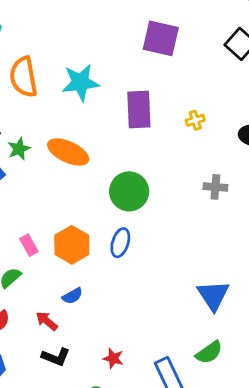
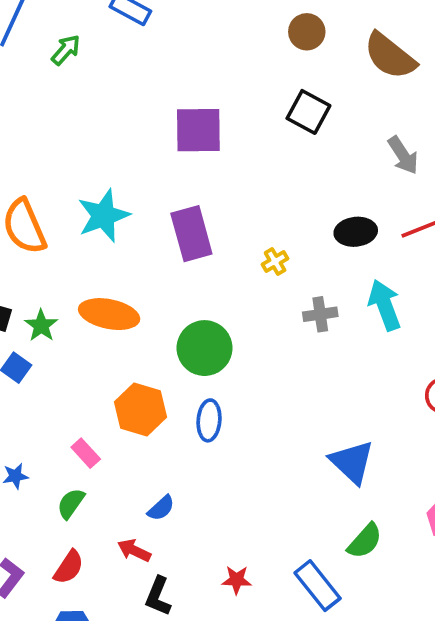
yellow cross: (195, 120) -> (275, 262), moved
orange hexagon: (72, 245) -> (140, 410), moved
black L-shape: (56, 357) -> (158, 596), turned 104

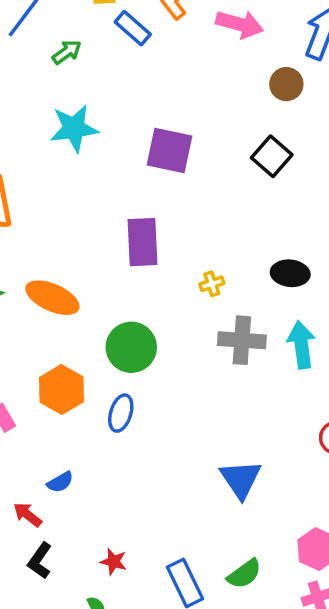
cyan star: (103, 216) -> (74, 128), moved
gray cross: (320, 314) -> (242, 340), size x1.5
green semicircle: (365, 541) -> (244, 574), moved

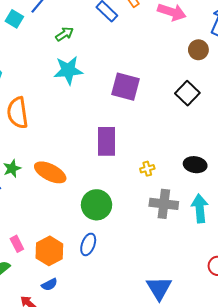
green arrow: (67, 52) -> (64, 34), moved
orange hexagon: (62, 390) -> (49, 251), moved

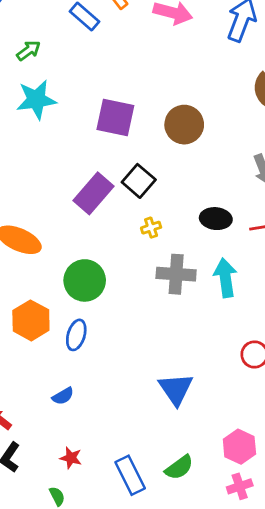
brown circle: (198, 50) -> (184, 125), moved, size x1.4
black square: (187, 93) -> (139, 181), moved
purple rectangle: (106, 141) -> (93, 193), turned 44
orange hexagon: (49, 251) -> (31, 320), moved
blue semicircle: (49, 285) -> (63, 396), moved

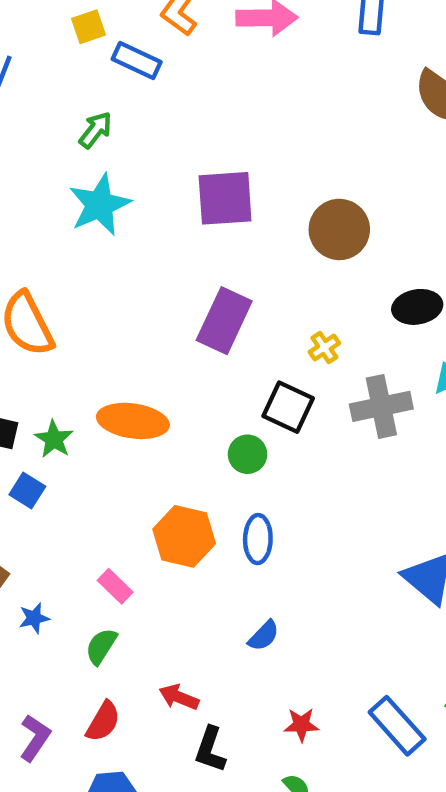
green arrow: (29, 51) -> (95, 130), moved
brown circle: (184, 125) -> (339, 229), moved
black square: (139, 181) -> (288, 407), moved
green circle: (85, 280) -> (248, 454), size x0.6

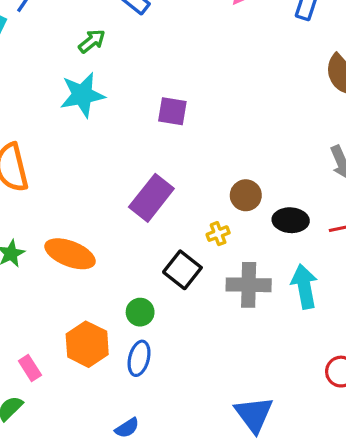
purple square: (225, 198) -> (172, 111), size x0.7
brown circle: (339, 229) -> (246, 195), moved, size x0.7
green circle: (248, 454) -> (140, 312), moved

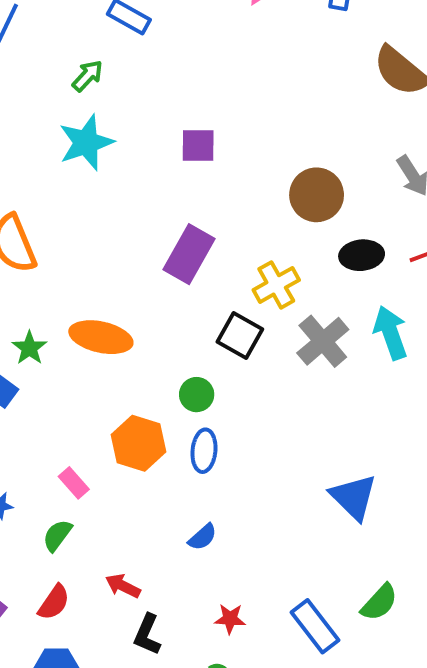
brown circle: (246, 195) -> (317, 195), moved, size x1.4
yellow cross: (218, 234) -> (276, 285), size x1.6
gray cross: (249, 285) -> (323, 341), turned -33

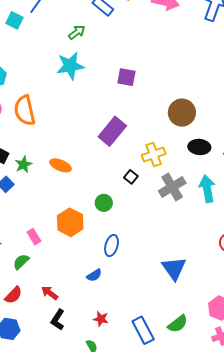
black square: (240, 335) -> (131, 177), size x0.6
orange ellipse: (101, 337) -> (61, 165), size x0.7
blue ellipse: (204, 451) -> (112, 246), moved

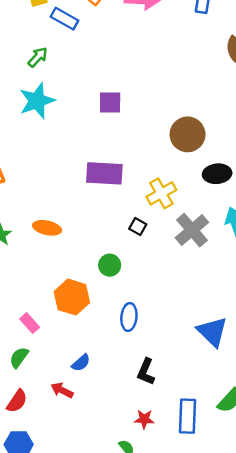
purple rectangle: (112, 131) -> (104, 173), turned 64
blue semicircle: (94, 275) -> (81, 363), moved
red star: (101, 319) -> (144, 419), moved
black L-shape: (58, 320) -> (146, 372), moved
blue rectangle: (143, 330) -> (187, 416), turned 40

